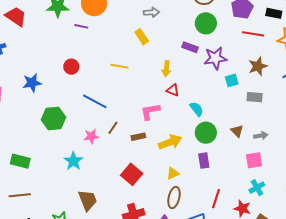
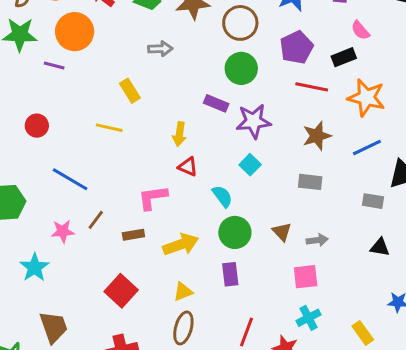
black rectangle: (274, 13) -> (344, 57), turned -35
yellow rectangle: (142, 37) -> (130, 91), moved
cyan square: (232, 80) -> (250, 165), moved, turned -32

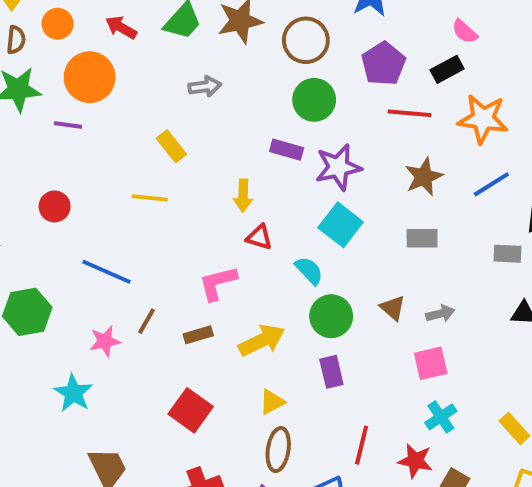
cyan square: (250, 165) -> (341, 225), size x1.5

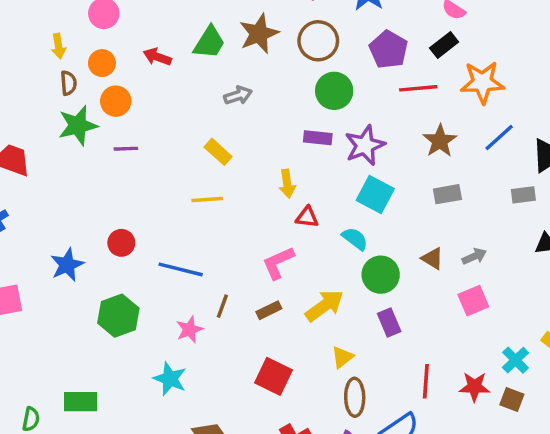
orange circle: (90, 77) -> (116, 101), moved, size x0.7
red circle: (55, 206) -> (121, 243), moved
cyan cross: (441, 417) -> (516, 360), moved

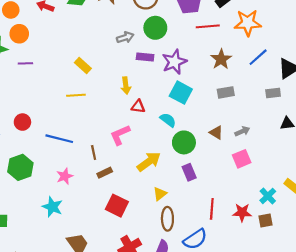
gray arrow: (238, 95) -> (125, 37), moved
brown line: (222, 306) -> (94, 153), moved, turned -32
brown rectangle: (269, 310) -> (105, 173), moved
brown square: (512, 400) -> (265, 220), turned -32

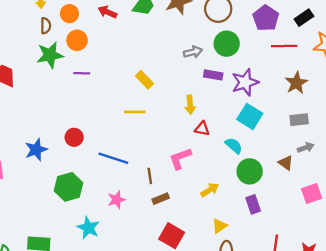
gray arrow: (242, 131) -> (306, 148), moved
yellow arrow: (149, 162) -> (210, 190), size x0.7
cyan star: (52, 207) -> (88, 228), moved

